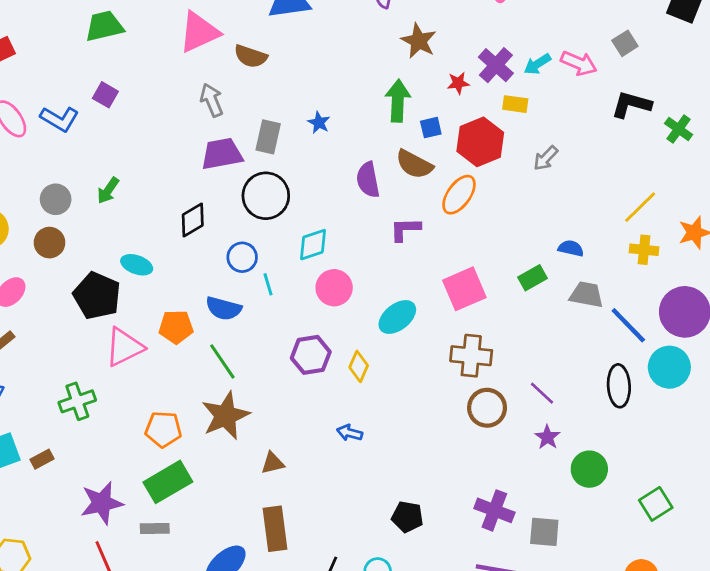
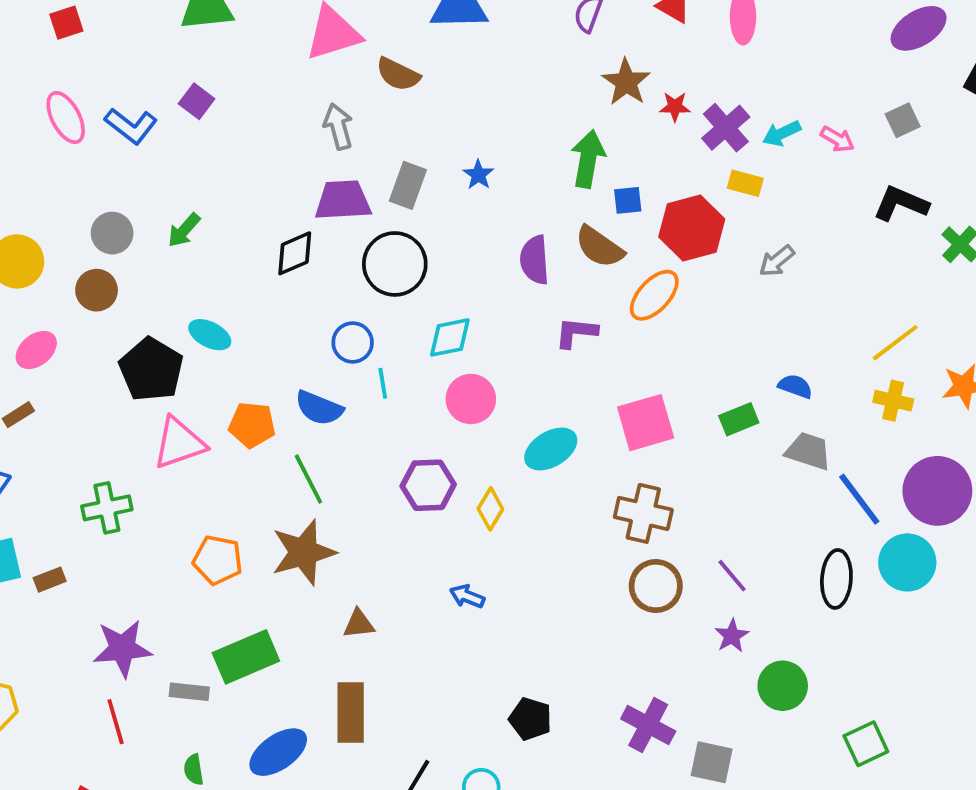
pink arrow: (579, 63) -> (837, 139), size x0.7
red star: (458, 83) -> (675, 107), moved
black diamond: (193, 220) -> (295, 253), moved
green rectangle: (168, 482) -> (246, 657), moved

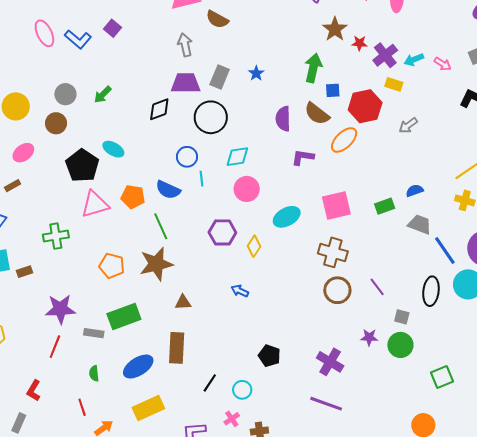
blue semicircle: (795, 386) -> (415, 191), turned -42
purple star: (732, 636) -> (369, 337), moved, turned 30
red line: (116, 722) -> (55, 347), turned 35
gray square: (712, 762) -> (402, 317), moved, size x0.7

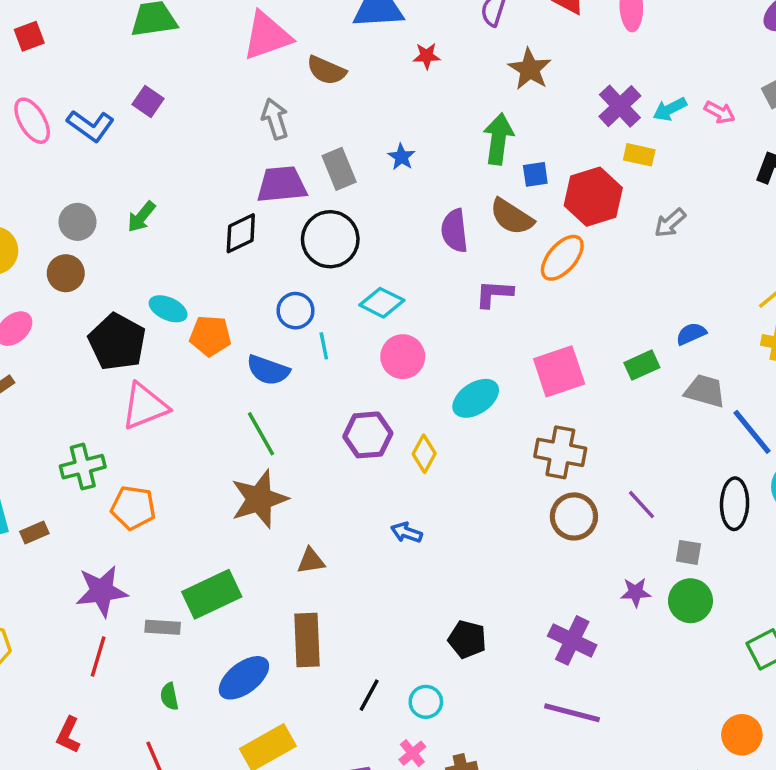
red star: (359, 43) -> (427, 56), moved
gray rectangle: (220, 77) -> (339, 169), turned -40
cyan diamond: (237, 157) -> (382, 303), turned 40
orange pentagon: (133, 197) -> (210, 336), moved
orange pentagon: (112, 266) -> (133, 508), moved

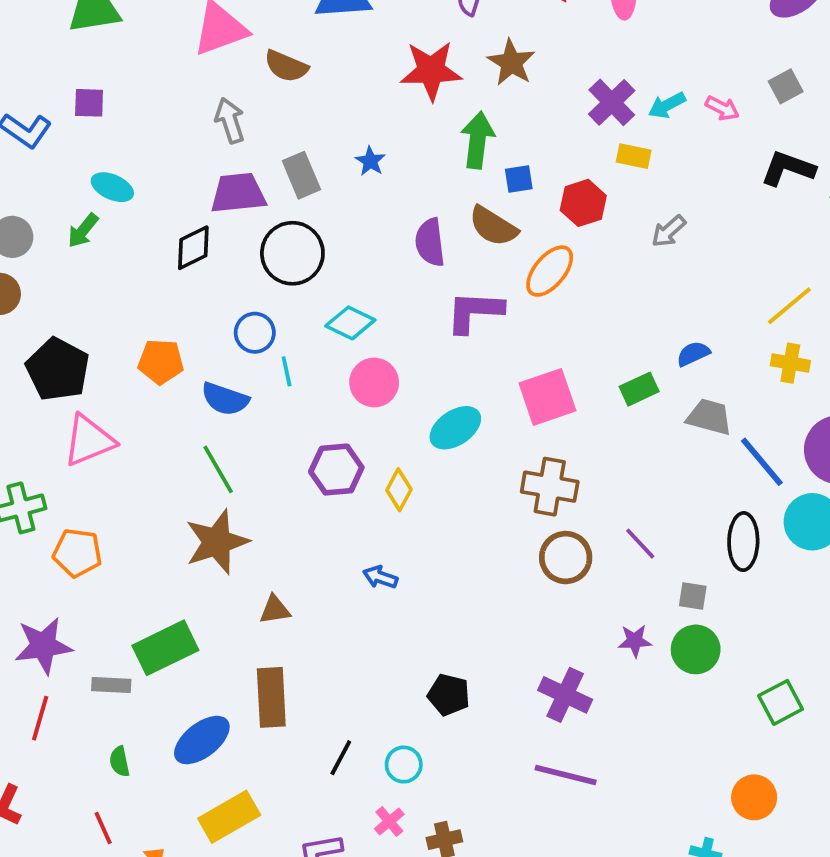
red star: (427, 56) -> (431, 71), moved, size x2.0
purple square: (148, 102) -> (89, 103), turned -32
red hexagon: (593, 197) -> (583, 203), size x0.7
purple L-shape: (494, 294) -> (475, 312), size x1.4
cyan ellipse: (168, 309) -> (112, 187), moved

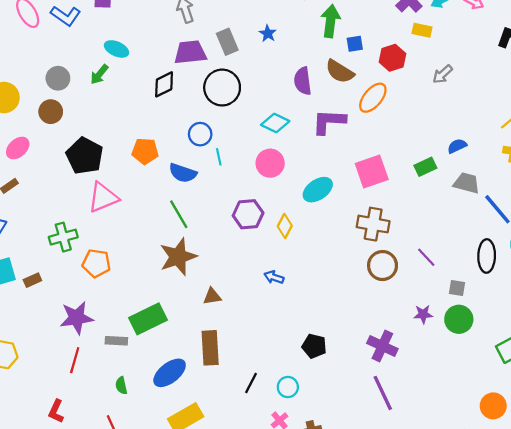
cyan diamond: (350, 323) -> (275, 123), moved
purple line: (566, 775) -> (383, 393), turned 51

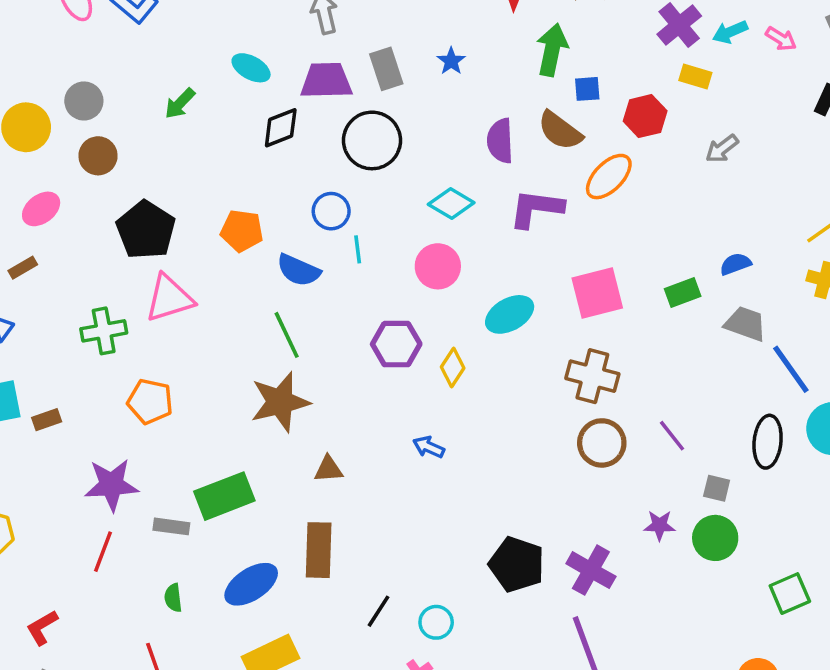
cyan ellipse: (117, 49) -> (251, 68), moved
gray circle: (58, 78) -> (84, 101), moved
green cross: (63, 237) -> (104, 331), moved
black pentagon: (314, 346) -> (517, 564), moved, size x1.4
red L-shape: (56, 411) -> (42, 627), moved, turned 30

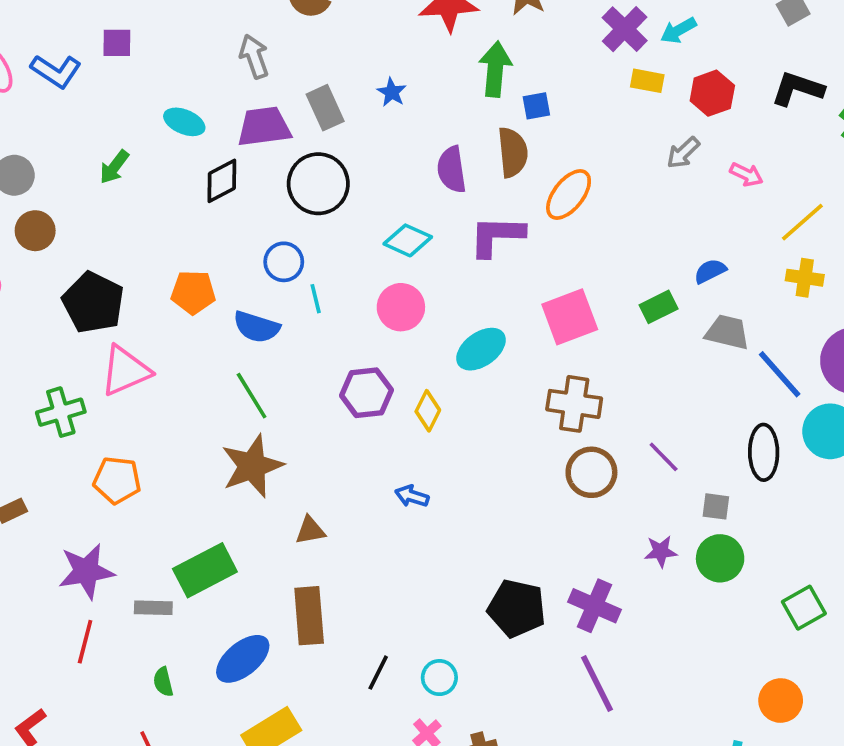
pink arrow: (781, 39) -> (746, 174), moved
red hexagon: (645, 116) -> (712, 93), moved
brown semicircle: (560, 131) -> (513, 152), turned -126

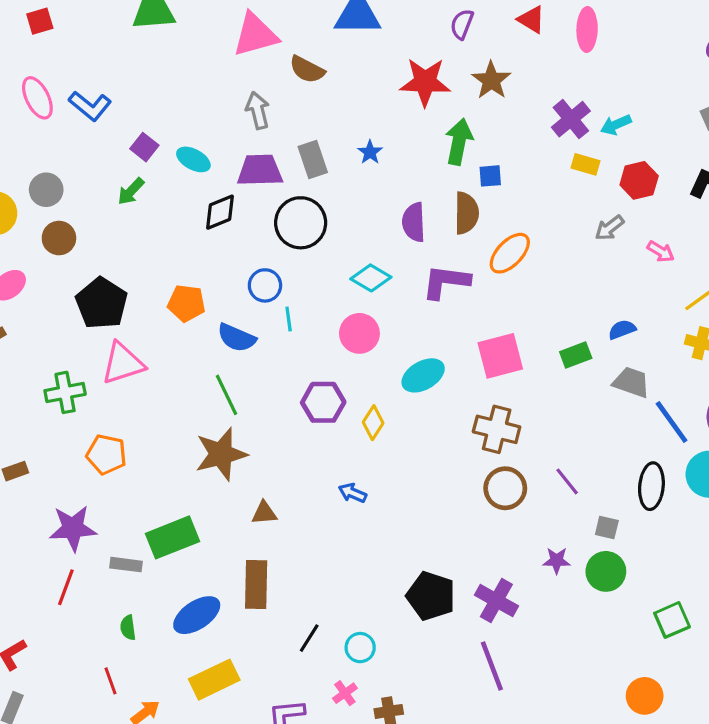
purple square: (117, 43) -> (144, 147), moved, turned 32

